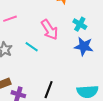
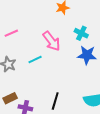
cyan line: (32, 47) -> (35, 60), turned -56

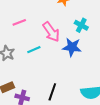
pink line: (11, 33) -> (19, 22), moved
blue star: (87, 55) -> (72, 47), moved

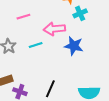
cyan cross: (81, 25) -> (80, 13), moved, turned 32
pink arrow: (51, 32) -> (54, 29), turned 115

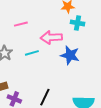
cyan cross: (80, 13) -> (78, 23), turned 32

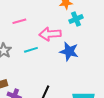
cyan cross: (78, 23) -> (76, 19), turned -32

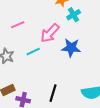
pink arrow: (50, 34) -> (50, 33), turned -35

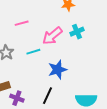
cyan cross: (74, 15) -> (77, 32), moved
blue star: (71, 48) -> (57, 70), moved, turned -30

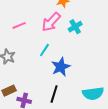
pink arrow: (52, 36) -> (51, 22), moved
cyan line: (33, 52) -> (44, 50), moved, turned -32

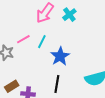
pink line: (19, 25) -> (23, 39), moved

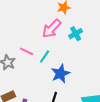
pink line: (23, 39) -> (27, 51), turned 48

